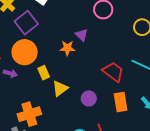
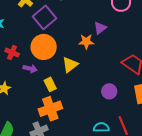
purple triangle: (82, 35) -> (100, 28), turned 40
yellow rectangle: (44, 73) -> (50, 84), moved
yellow triangle: (60, 88) -> (70, 65), moved

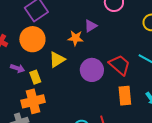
purple arrow: (30, 69) -> (18, 68), moved
purple circle: (109, 91) -> (92, 70), moved, size x1.5

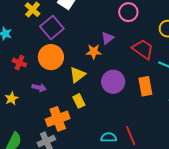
red trapezoid: (120, 65) -> (143, 49), moved
yellow rectangle: (35, 77) -> (79, 101), moved
orange rectangle: (125, 96) -> (145, 86), moved

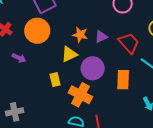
purple triangle: (108, 38) -> (101, 37), moved
yellow triangle: (77, 75) -> (69, 54), moved
orange cross: (58, 119) -> (80, 95), moved, turned 35

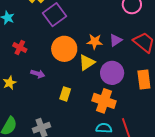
orange circle: (37, 31) -> (64, 49), moved
yellow rectangle: (55, 80) -> (65, 94), moved, turned 40

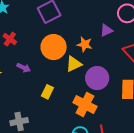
purple triangle: (116, 40) -> (106, 30), moved

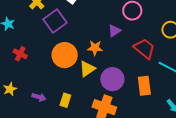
purple arrow: (24, 68) -> (39, 97), moved

